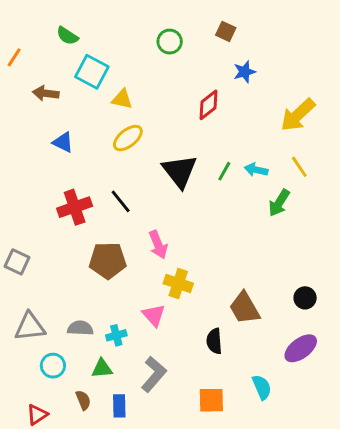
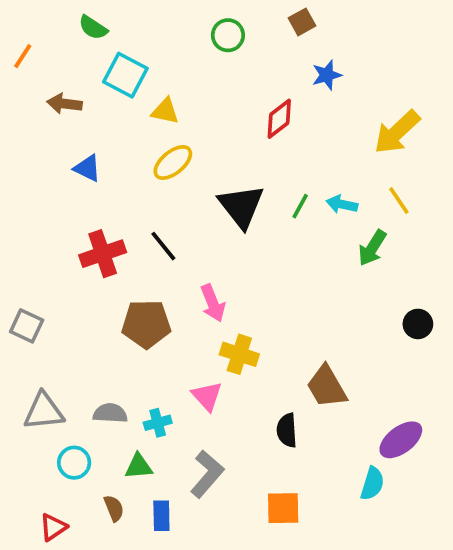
brown square: (226, 31) -> (302, 22), turned 36
black circle: (305, 298) -> (418, 324), moved
cyan semicircle: (262, 387) -> (372, 484), moved, turned 40

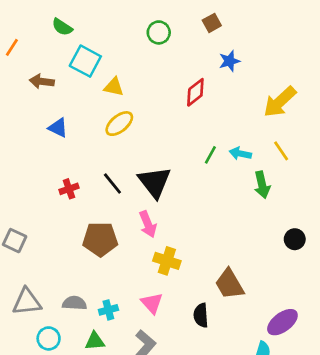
black triangle: (241, 206) -> (155, 182), moved
green arrow: (372, 248) -> (262, 185), turned -45
red cross: (103, 254) -> (69, 189), size x0.6
pink triangle: (207, 396) -> (152, 303), moved

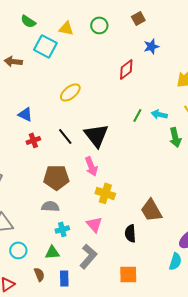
yellow triangle: (114, 87) -> (66, 28), moved
blue triangle: (58, 128) -> (25, 114), moved
gray semicircle: (74, 303) -> (50, 206), moved

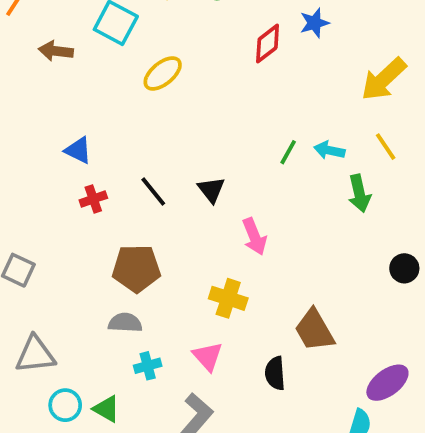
red diamond: (126, 69) -> (268, 44), moved
yellow ellipse: (70, 92) -> (163, 73), moved
black triangle: (96, 135) -> (211, 190), size x0.6
pink arrow: (91, 166) -> (254, 236), moved
green triangle: (52, 252) -> (106, 409), moved, turned 35

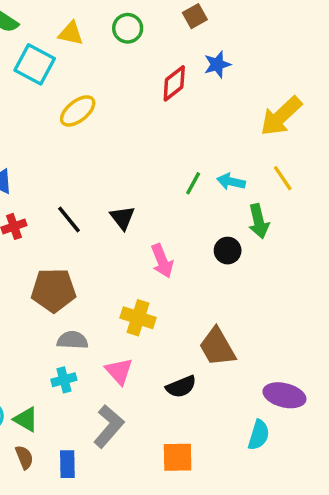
black circle: (404, 268) -> (228, 251), moved
gray semicircle: (125, 323) -> (72, 340), moved
black semicircle: (275, 373) -> (181, 387), turned -108
purple ellipse: (387, 383) -> (284, 395), turned 51

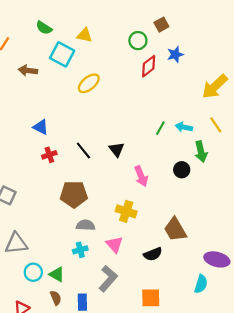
green circle: (128, 28) -> (138, 41), moved

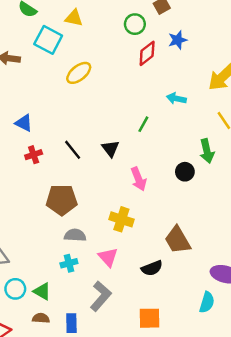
cyan arrow: (184, 127) -> (176, 99), moved
green line: (160, 128) -> (143, 124), moved
brown semicircle: (56, 298) -> (41, 318), turned -64

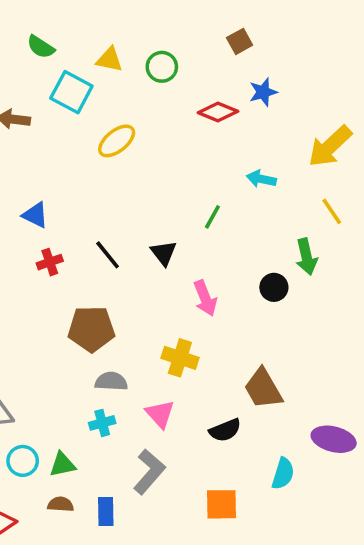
green circle: (135, 24) -> (162, 67), moved
red diamond: (147, 53) -> (218, 112), turned 60
green triangle: (42, 291) -> (62, 465), turned -42
cyan semicircle: (207, 302) -> (283, 474), moved

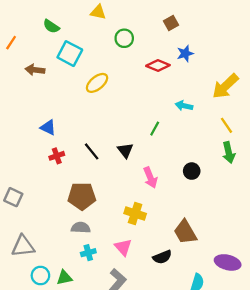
yellow triangle: (109, 60) -> (98, 12), moved
green arrow: (306, 257) -> (229, 153), moved
gray semicircle: (111, 381) -> (81, 228), moved

